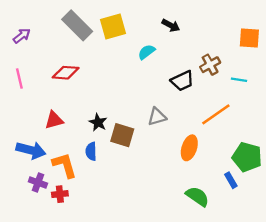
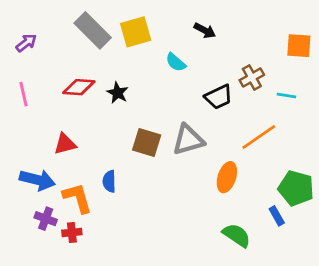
cyan semicircle: (147, 52) -> (176, 62), turned -102
gray triangle: (157, 117) -> (188, 140), size x1.4
black star: (98, 122) -> (118, 93), moved
brown square: (122, 135) -> (147, 143), moved

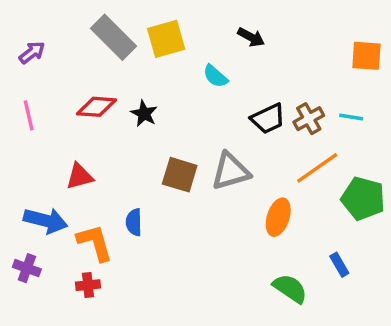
brown cross: (252, 77) -> (309, 119), moved
green pentagon: (296, 188) -> (363, 198), moved
purple cross: (46, 219) -> (27, 268), moved

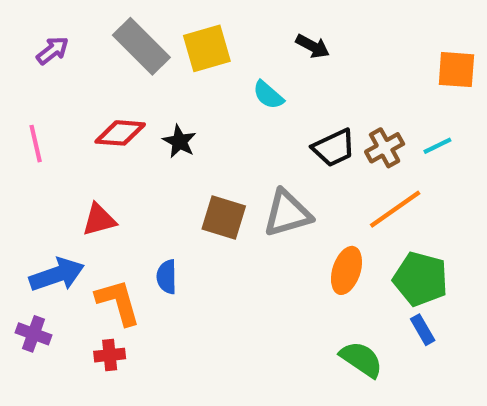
purple arrow: (32, 52) -> (53, 51), moved
cyan line: (351, 117) -> (437, 146), turned -35
green pentagon: (363, 198) -> (421, 279), moved
blue arrow: (46, 221) -> (57, 275), turned -33

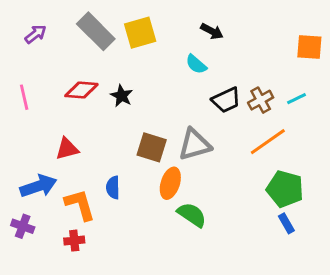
cyan semicircle: (268, 95) -> (196, 64), moved
orange ellipse: (346, 270) -> (170, 183), moved
green semicircle: (361, 359) -> (192, 215), moved

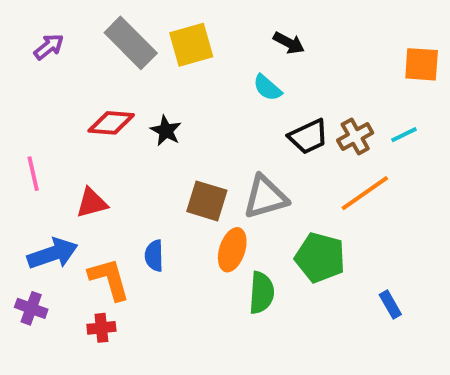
pink line: (24, 97) -> (33, 174), moved
green pentagon: (285, 189) -> (320, 258), moved
green semicircle: (192, 215) -> (262, 293), turned 60

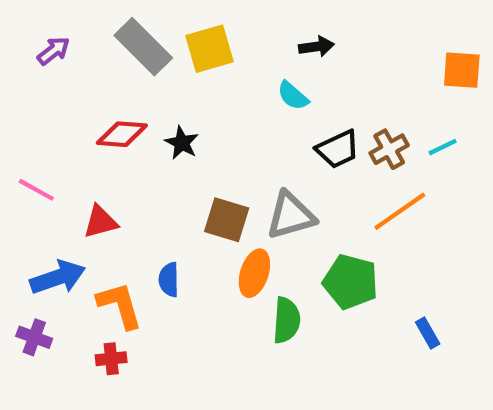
black arrow: (289, 43) -> (316, 47), turned -36
pink line: (33, 174) -> (36, 190), turned -48

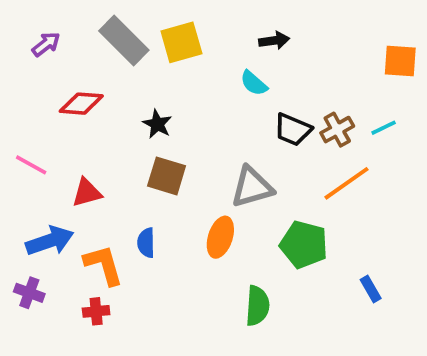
red diamond: (122, 134) -> (81, 104), moved
black trapezoid: (338, 149) -> (293, 130), turned 48
brown square: (227, 220) -> (167, 176), moved
green semicircle: (286, 320) -> (257, 306), moved

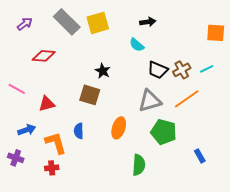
black star: (157, 124) -> (103, 71), moved
gray triangle: (252, 187) -> (150, 101), moved
blue arrow: (50, 241) -> (27, 130), size x0.7

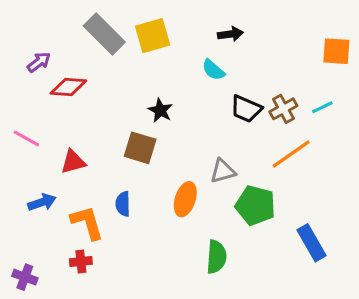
purple arrow: (25, 24) -> (39, 62), moved
gray triangle: (150, 101) -> (223, 171), moved, size x0.7
blue rectangle: (200, 156) -> (311, 243), size x1.6
purple cross: (16, 158) -> (25, 277), moved

